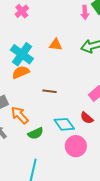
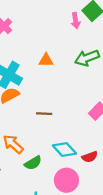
red semicircle: (87, 118) -> (90, 157), moved, turned -56
pink circle: (76, 146) -> (66, 180), moved

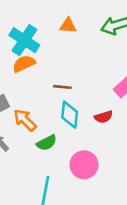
cyan diamond: (64, 150) -> (70, 115), moved, turned 45
red semicircle: (90, 157) -> (104, 117), moved

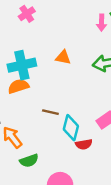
cyan cross: (24, 40) -> (22, 65), turned 36
cyan diamond: (70, 115) -> (71, 128), moved

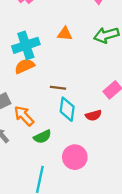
cyan diamond: (71, 128) -> (67, 109), moved

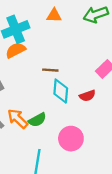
orange arrow: (24, 116) -> (18, 119), moved

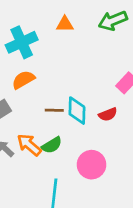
orange semicircle: (16, 50) -> (23, 80), moved
brown line: (50, 70) -> (54, 110), moved

